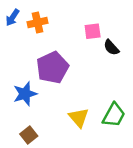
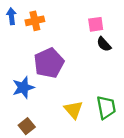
blue arrow: (12, 17) -> (11, 16), turned 140
pink square: (93, 31) -> (96, 24), moved
green trapezoid: (114, 115) -> (106, 107), turned -40

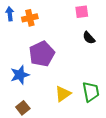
pink square: (96, 24) -> (82, 12), moved
yellow triangle: (73, 110) -> (63, 94), turned 36

